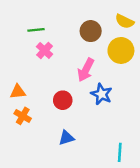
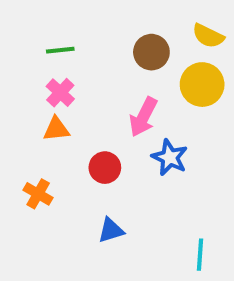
pink cross: (45, 50) -> (60, 93), moved
orange triangle: (18, 92) -> (56, 129), moved

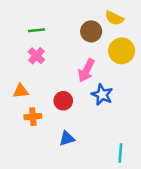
yellow semicircle: (208, 36) -> (114, 18), moved
orange triangle: (56, 129) -> (21, 91), moved
orange cross: (38, 194) -> (33, 117), moved, turned -35

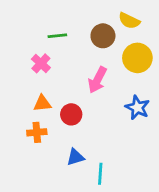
green line: (36, 30) -> (57, 36), moved
orange triangle: (21, 91) -> (42, 103), moved
blue star: (102, 95) -> (137, 108), moved
cyan line: (120, 153) -> (100, 174), moved

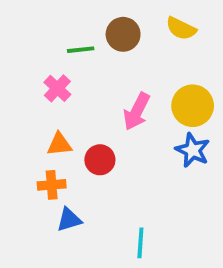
brown circle: (103, 36) -> (123, 34), moved
yellow circle: (137, 58) -> (193, 106), moved
blue triangle: (75, 157) -> (69, 220), moved

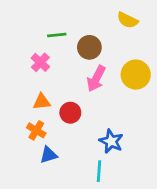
brown circle: (123, 34) -> (89, 47), moved
blue star: (193, 150) -> (111, 141), moved
orange cross: (52, 185) -> (36, 130), turned 36

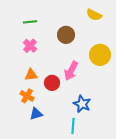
green line: (57, 35) -> (30, 22), moved
pink arrow: (96, 79) -> (71, 71), moved

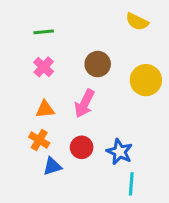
brown circle: (66, 35) -> (98, 64), moved
pink arrow: (71, 71) -> (84, 103), moved
red circle: (52, 83) -> (82, 147), moved
cyan line: (73, 126) -> (131, 184), moved

